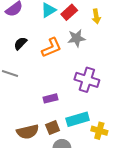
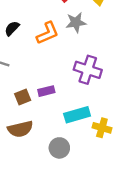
brown square: (53, 128) -> (23, 97), moved

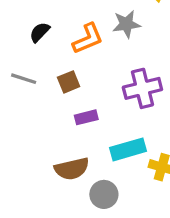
purple cross: (88, 70) -> (142, 88), turned -32
brown square: (23, 97) -> (69, 82), moved
brown semicircle: (20, 129) -> (72, 169), moved

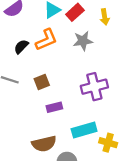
orange L-shape: (88, 39) -> (46, 40), moved

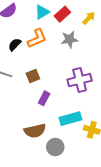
yellow arrow: (105, 17) -> (89, 18), turned -128
purple rectangle: (54, 107) -> (44, 98), turned -48

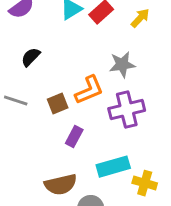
orange L-shape: (37, 38) -> (89, 90), moved
gray star: (69, 39) -> (122, 64), moved

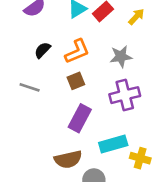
orange L-shape: (89, 90) -> (77, 51), moved
brown square: (58, 103) -> (76, 81), moved
purple rectangle: (74, 137) -> (80, 118), size x1.5

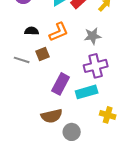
black semicircle: (42, 50) -> (32, 31), turned 48
brown square: (76, 81) -> (43, 54), moved
cyan rectangle: (113, 144) -> (87, 92), moved

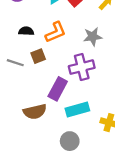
purple cross: (96, 66) -> (82, 67), moved
cyan rectangle: (87, 92) -> (77, 109), moved
brown semicircle: (52, 116) -> (35, 112), moved

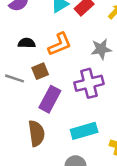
purple rectangle: (58, 89) -> (50, 99), moved
brown semicircle: (35, 112) -> (36, 133), turned -85

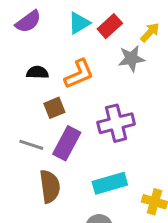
gray star: (101, 49) -> (131, 59), moved
gray line: (14, 78) -> (31, 145), moved

